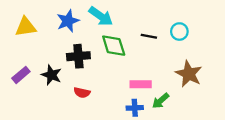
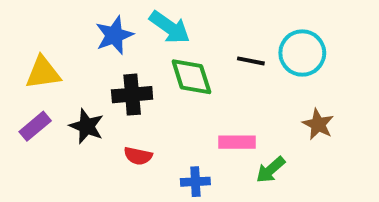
yellow triangle: (26, 27) -> (43, 73), moved
cyan circle: (179, 32) -> (302, 53), size x1.5
brown star: (189, 74) -> (318, 124), size x0.7
blue cross: (135, 108) -> (195, 182), moved

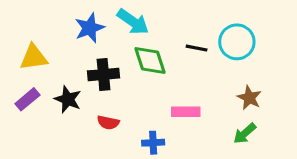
green arrow: (271, 170) -> (245, 133), moved

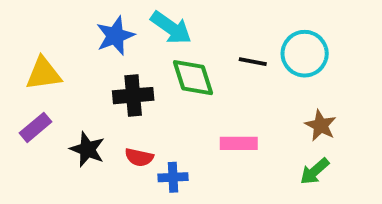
black star: (68, 99) -> (87, 149), moved
blue cross: (153, 143) -> (173, 177), moved

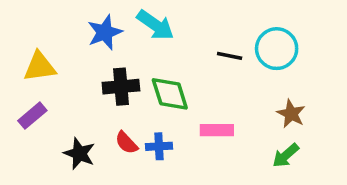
green diamond: (193, 78) -> (170, 94), moved
black star: (87, 149) -> (79, 154), moved
red semicircle: (139, 157) -> (126, 143), turned 35
blue cross: (173, 177) -> (159, 146), moved

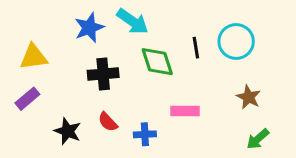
black line: (230, 56) -> (196, 48), turned 70
green diamond: (170, 94) -> (157, 62), moved
blue cross: (159, 146) -> (145, 134), moved
green arrow: (286, 155) -> (258, 139), moved

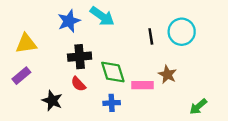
green diamond: (157, 62) -> (113, 72), moved
brown star: (248, 97) -> (167, 74), moved
red semicircle: (108, 122) -> (78, 84), moved

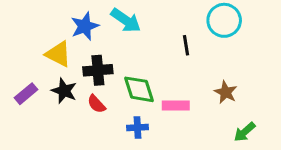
cyan circle: (182, 32) -> (224, 20), moved
yellow triangle: (26, 44) -> (58, 54), moved, turned 35
brown star: (167, 74) -> (226, 92), moved
black star: (52, 101) -> (64, 91), moved

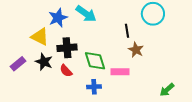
brown star: (226, 92) -> (136, 50), moved

